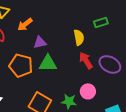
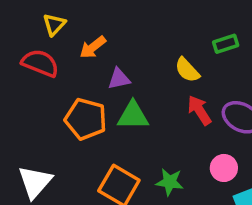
yellow semicircle: (79, 37) -> (187, 70), turned 147
pink circle: (88, 91) -> (224, 168), moved

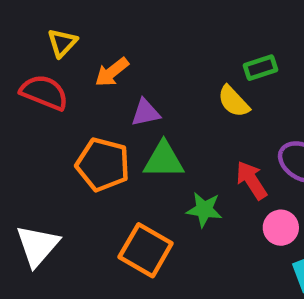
green rectangle: (226, 44) -> (261, 68), moved
red arrow: (199, 110) -> (252, 180), moved
green star: (170, 182) -> (204, 210), moved

